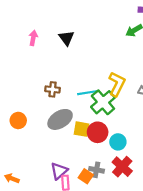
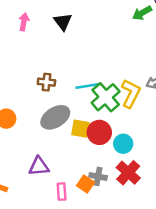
yellow L-shape: (117, 84) -> (131, 93), moved
purple triangle: (59, 171) -> (39, 166), moved, turned 36

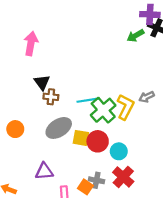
pink arrow: (24, 22) -> (31, 43), size x1.5
black triangle: (63, 22) -> (42, 82), moved

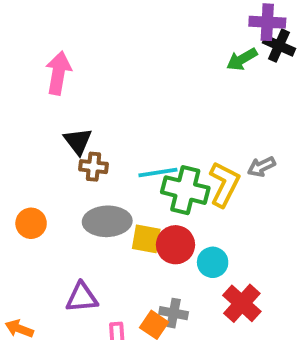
green cross: (103, 110) -> (185, 190), turned -35
gray ellipse: (59, 128) -> (107, 221), turned 30
red cross: (123, 177) -> (242, 303), moved

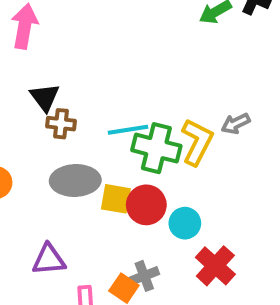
gray cross: (174, 313) -> (144, 276), turned -32

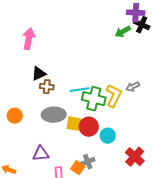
black triangle: (45, 97) -> (39, 74), turned 42
red cross: (215, 266) -> (135, 157), moved

